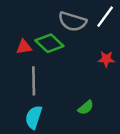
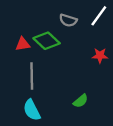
gray semicircle: (72, 21) -> (68, 20), size x0.7
cyan semicircle: (34, 117) -> (32, 110), turned -45

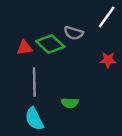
gray semicircle: (68, 20) -> (74, 33), moved
green semicircle: (81, 101) -> (70, 103), moved, turned 42

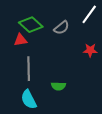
gray semicircle: (74, 33) -> (61, 28), turned -56
green diamond: (50, 44) -> (31, 25), moved

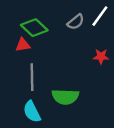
gray semicircle: (61, 28) -> (76, 22), moved
green semicircle: (58, 86) -> (65, 97), size x1.6

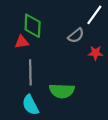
gray semicircle: (76, 22) -> (76, 36), moved
green diamond: (34, 28) -> (33, 26), turned 50

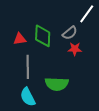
green diamond: (33, 26) -> (43, 36), moved
red star: (95, 53) -> (75, 49), moved

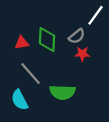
gray line: (28, 67) -> (31, 74), turned -40
cyan semicircle: (28, 97) -> (20, 100), moved

